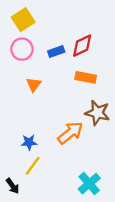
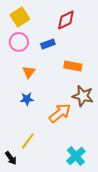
red diamond: (82, 46) -> (66, 20), moved
blue star: (29, 142) -> (27, 99), moved

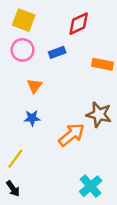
yellow square: (20, 17) -> (24, 20), turned -36
orange rectangle: (73, 66) -> (103, 64), moved
yellow line: (28, 141) -> (15, 159), moved

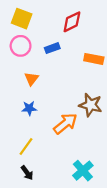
yellow line: (15, 159) -> (26, 147), moved
black arrow: (13, 189) -> (27, 173), moved

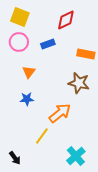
brown star: (91, 105) -> (79, 83), moved
yellow line: (26, 147) -> (42, 136), moved
black arrow: (27, 173) -> (15, 158), moved

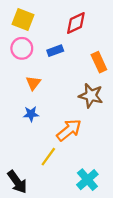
orange rectangle: (86, 54) -> (99, 62), turned 54
black arrow: (15, 158) -> (17, 182), size x1.5

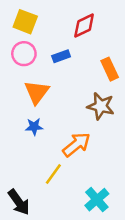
orange triangle: (33, 83) -> (37, 92), size x1.5

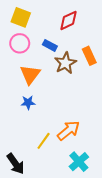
blue rectangle: (61, 56) -> (50, 45), turned 48
brown star: (101, 106) -> (65, 63), moved, turned 30
orange arrow: (76, 145) -> (68, 131), moved

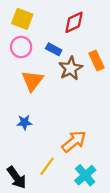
blue star: (28, 102) -> (24, 122), moved
yellow line: (44, 141) -> (47, 166), moved

